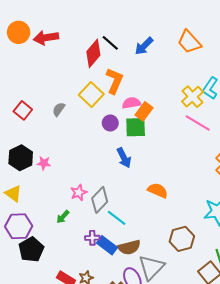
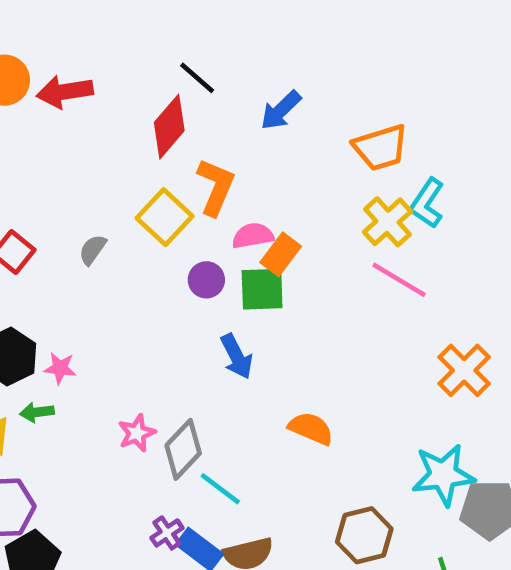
orange trapezoid: (189, 42) -> (381, 147), moved, turned -65
black line: (110, 43) -> (197, 78), moved
green arrow: (63, 217) -> (37, 412), moved, turned 40
purple cross: (92, 238) -> (167, 533), turned -32

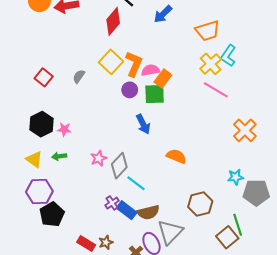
orange L-shape: (216, 187) -> (134, 64), moved
green arrow: (37, 412) -> (59, 156), moved
cyan star: (443, 475) -> (236, 177), size x0.6

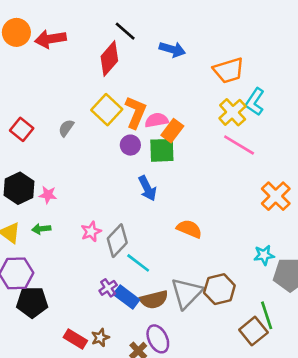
blue arrow: (163, 14) -> (172, 49), turned -120
black pentagon: (52, 214) -> (32, 302), turned 30
gray triangle: (170, 232) -> (187, 293), moved

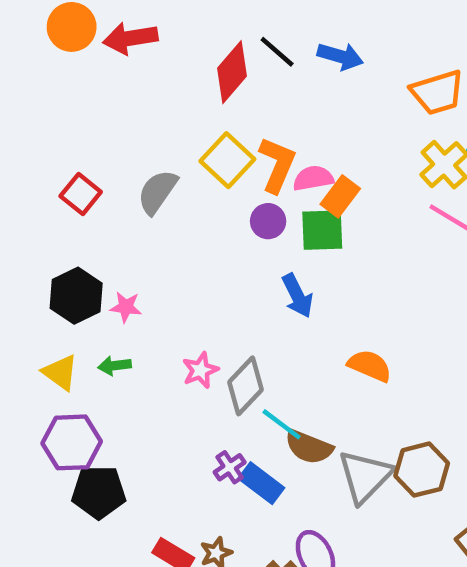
black line: (125, 31) -> (277, 52), moved
gray semicircle: (66, 128) -> (157, 192), size x1.5
brown semicircle: (154, 300) -> (309, 447), moved, turned 36

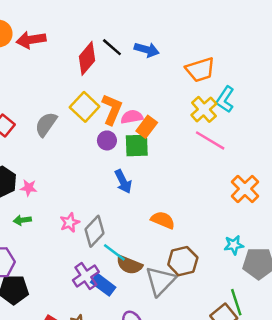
purple cross: (230, 467) -> (86, 276), size x1.5
brown hexagon: (422, 470) -> (183, 261), moved

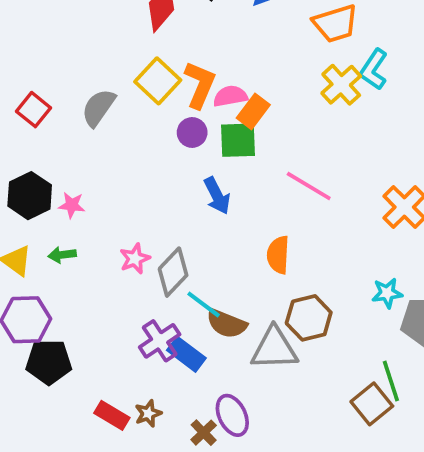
pink line: (210, 140) -> (309, 186), moved
orange semicircle: (163, 220) -> (278, 255), turned -110
gray triangle: (160, 281) -> (274, 348), turned 44

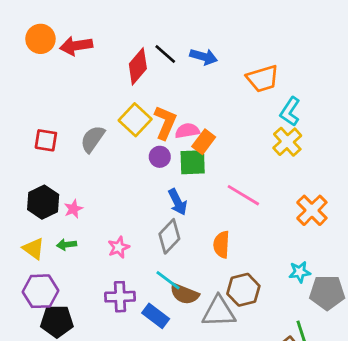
yellow cross: (341, 85) -> (287, 142), moved
red square: (33, 110) -> (46, 140), turned -30
pink star: (72, 205) -> (73, 209), turned -30
gray diamond: (173, 272) -> (169, 236), moved
purple cross: (160, 341) -> (120, 297), moved, turned 32

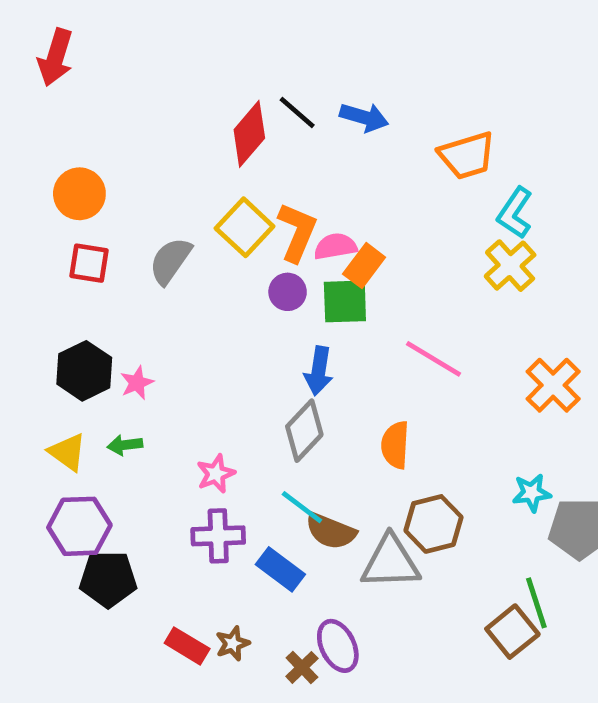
orange circle: (40, 39) -> (79, 194), moved
red arrow: (76, 46) -> (56, 57), moved, turned -64
blue arrow: (178, 202) -> (319, 371), turned 36
pink star: (119, 247) -> (216, 474), moved

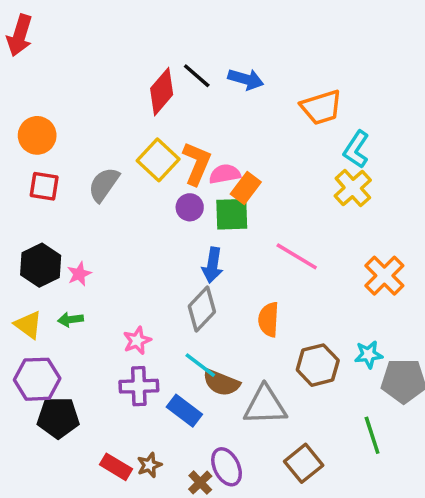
brown hexagon: (433, 524) -> (318, 365), moved
brown square: (512, 632) -> (304, 463), moved

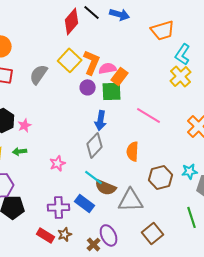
purple cross: (139, 386) -> (59, 207), moved

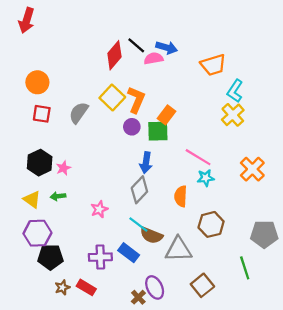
pink semicircle: (108, 68) -> (154, 58), moved
cyan star: (190, 171) -> (206, 178), moved
brown star: (65, 234) -> (62, 287), moved

